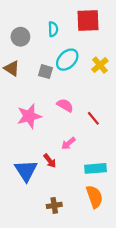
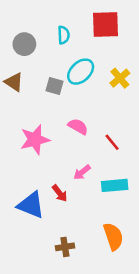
cyan rectangle: (96, 168) -> (115, 185), moved
blue triangle: (26, 171) -> (31, 205), turned -35

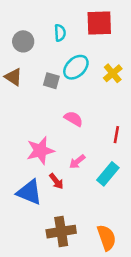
pink star: (35, 140) -> (40, 151), moved
red line: (112, 142) -> (116, 135), moved, turned 49
cyan rectangle: (115, 185) -> (108, 174), turned -45
orange semicircle: (113, 236) -> (107, 238), moved
brown cross: (65, 247) -> (61, 232), size x1.6

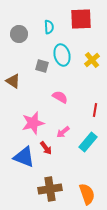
cyan ellipse: (76, 67) -> (62, 55), turned -60
brown triangle: (13, 77) -> (13, 81), moved

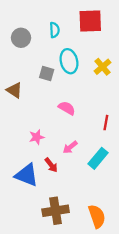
pink star: (33, 123) -> (37, 137), size x0.6

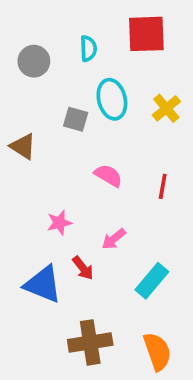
red line: (106, 123) -> (163, 186), moved
cyan rectangle: (98, 158) -> (152, 281), moved

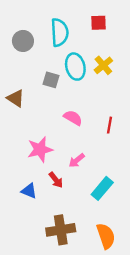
red square: (146, 34) -> (99, 23), size x0.6
cyan semicircle: (88, 48) -> (60, 32), size x1.6
yellow cross: (166, 108) -> (103, 65), moved
pink star: (59, 223) -> (40, 149), size x1.5
blue triangle: (43, 284) -> (29, 191), size x0.6

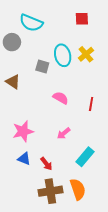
cyan semicircle: (60, 32) -> (31, 23), moved, turned 115
gray circle: (23, 41) -> (12, 42), moved
pink star: (40, 149) -> (23, 131), moved
red arrow: (56, 180) -> (46, 164), moved
orange semicircle: (106, 236) -> (78, 189), moved

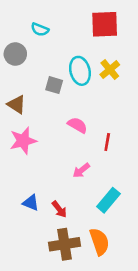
red square: (82, 19) -> (105, 24), size x1.6
cyan semicircle: (31, 23) -> (40, 29), size x0.6
red line: (91, 104) -> (107, 142), moved
pink star: (23, 131) -> (23, 141), moved

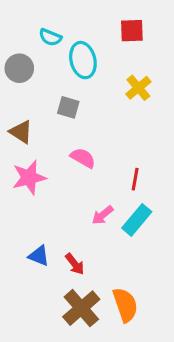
red square: (105, 24) -> (132, 31), size x0.7
cyan ellipse: (80, 71) -> (83, 60), moved
pink semicircle: (77, 125) -> (83, 158), moved
cyan rectangle: (108, 200) -> (137, 220), moved
brown cross: (64, 244) -> (81, 308), turned -32

